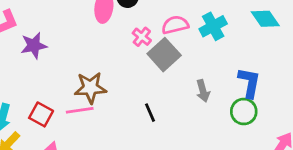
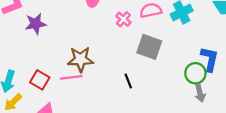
gray square: (164, 55) -> (149, 47), moved, turned -30
gray arrow: (203, 91) -> (200, 93), moved
green circle: (244, 112) -> (195, 73), moved

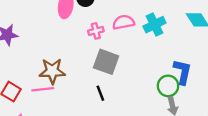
pink cross: (123, 19) -> (96, 31), turned 35
gray square: (149, 47) -> (106, 62), moved

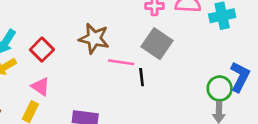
pink line: (43, 89) -> (121, 62), moved

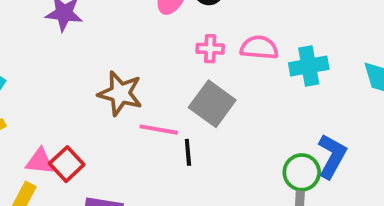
red square: (42, 50) -> (67, 164), moved
pink triangle: (41, 87) -> (40, 161), turned -30

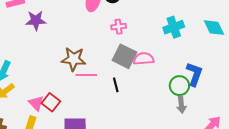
pink semicircle: (259, 48) -> (144, 59), moved
pink line: (159, 130) -> (86, 75), moved
pink triangle: (40, 161) -> (36, 103), turned 49

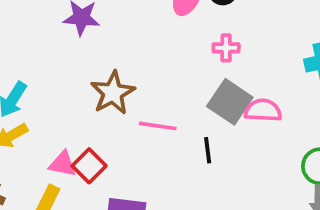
brown star: (74, 59) -> (113, 93), moved, turned 30
pink triangle: (36, 103) -> (63, 164), turned -42

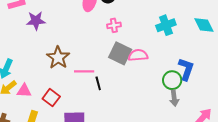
black line: (208, 150) -> (98, 83), moved
pink triangle: (63, 164) -> (24, 91), moved

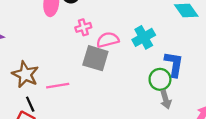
cyan cross: (166, 25) -> (144, 37), moved
pink semicircle: (138, 55) -> (108, 40), moved
black line: (98, 83) -> (30, 104), moved

